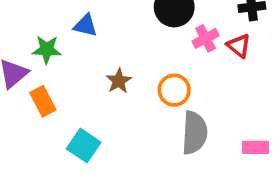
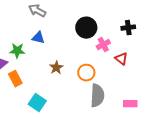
red triangle: (239, 46) -> (121, 59), moved

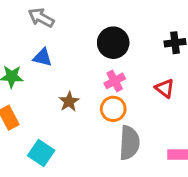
pink cross: (103, 45) -> (115, 81), moved

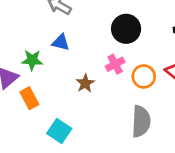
pink cross: (115, 81) -> (115, 64), moved
orange circle: (113, 109) -> (144, 76), moved

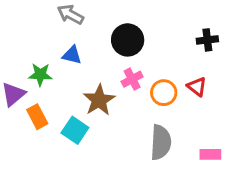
black circle: (126, 29) -> (128, 40), moved
brown star: (85, 83) -> (99, 100), size x1.5
cyan square: (59, 131) -> (75, 130), moved

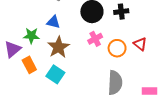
black cross: (207, 40) -> (121, 12), moved
brown star: (99, 100) -> (59, 47), moved

